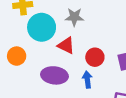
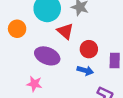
blue arrow: (87, 80) -> (85, 71), moved, turned 98

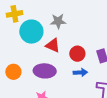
orange circle: (17, 29) -> (13, 72), moved

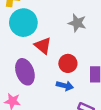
gray star: (58, 21) -> (77, 23), moved
purple ellipse: (45, 71) -> (25, 72), turned 50

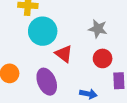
red circle: (68, 63) -> (103, 58), moved

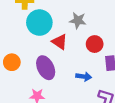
gray star: (98, 29) -> (78, 20), moved

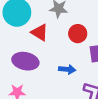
purple ellipse: (46, 68) -> (25, 61), turned -50

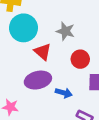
purple ellipse: (25, 61) -> (38, 80), moved, turned -35

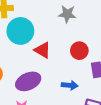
gray star: (65, 31) -> (67, 14), moved
purple ellipse: (38, 80) -> (28, 81), moved

